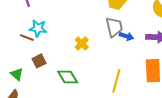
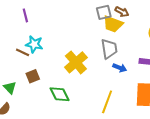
blue arrow: (126, 36) -> (120, 68), moved
yellow cross: (82, 43) -> (76, 62), size x1.6

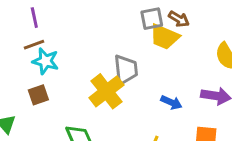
gray trapezoid: (109, 49) -> (126, 70), moved
brown line: (23, 52) -> (34, 45), moved, turned -48
brown square: (33, 76) -> (38, 95), moved

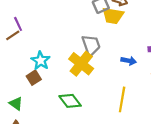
brown line: (34, 45) -> (13, 35), moved
cyan star: (45, 61) -> (41, 61), moved, turned 30

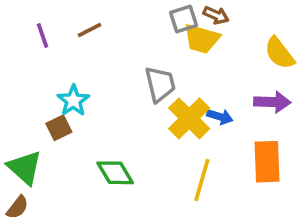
brown line: (13, 35) -> (89, 30), moved
yellow cross: (81, 64) -> (189, 118), moved
green triangle: (16, 104) -> (25, 168), size x1.5

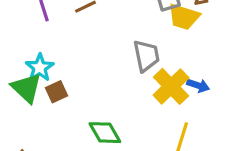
cyan star: (73, 101) -> (40, 68), moved
green triangle: (25, 168) -> (26, 88), moved

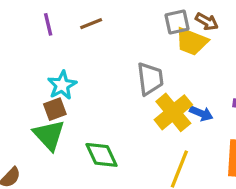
cyan star: (40, 68) -> (62, 85), moved
green triangle: (26, 88) -> (49, 135), moved

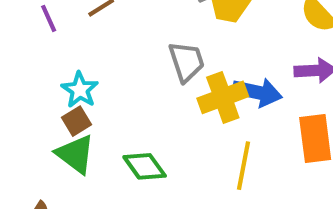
yellow cross: (173, 112) -> (223, 97), turned 30
blue arrow: (201, 113) -> (257, 92), size x1.6

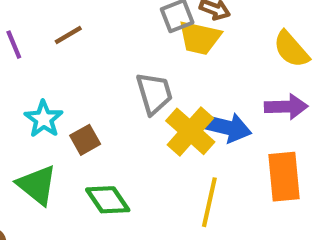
yellow cross: (223, 97) -> (190, 131), turned -30
brown square: (77, 121) -> (85, 140), moved

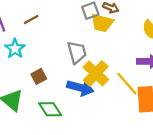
cyan star: (44, 119) -> (15, 49), moved
blue arrow: (226, 127) -> (80, 88), moved
yellow line: (209, 202) -> (127, 84), moved, turned -55

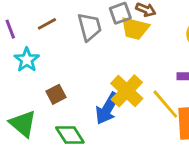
gray trapezoid: (77, 52) -> (90, 27), moved
blue arrow: (80, 88) -> (107, 108), turned 105

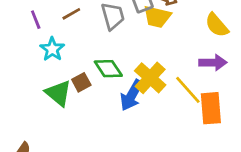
green triangle: (23, 124) -> (58, 93), moved
green diamond: (70, 135) -> (108, 69), moved

